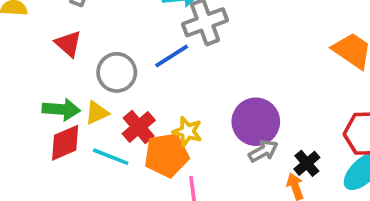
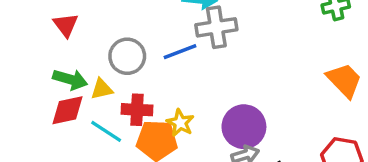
red triangle: (68, 44) -> (66, 25), moved
red cross: (139, 127) -> (137, 110), turned 32

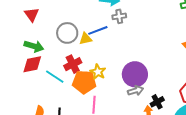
gray cross: (216, 27) -> (119, 16), size x0.6
yellow triangle: (102, 89) -> (86, 39), moved
red cross: (137, 110) -> (73, 64), turned -30

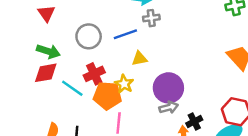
yellow triangle: (86, 39) -> (139, 59), moved

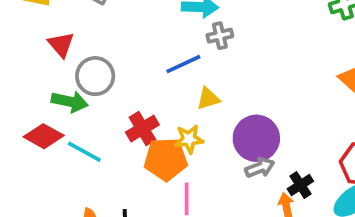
gray circle: (89, 36) -> (95, 76), moved
red diamond: (46, 73) -> (44, 136), moved, turned 45
yellow star: (124, 84) -> (189, 139), turned -30
cyan line: (72, 88) -> (84, 152), moved

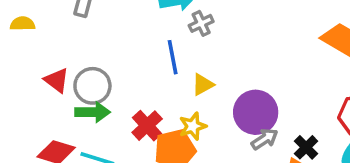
red triangle: (61, 45) -> (57, 80), moved
blue line: (183, 64) -> (173, 57), turned -64
green arrow: (70, 102) -> (93, 112), moved

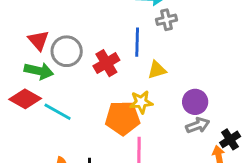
green arrow: (93, 112) -> (39, 71), moved
purple circle: (256, 112) -> (195, 102), size x0.7
red cross: (147, 126) -> (106, 63), moved

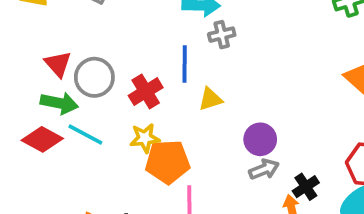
yellow star: (141, 102) -> (145, 138), moved
cyan line: (58, 112) -> (85, 135), moved

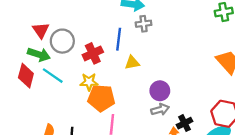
red diamond: (42, 139) -> (26, 76), turned 70

